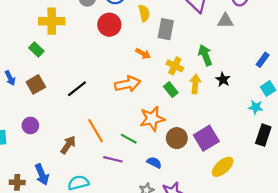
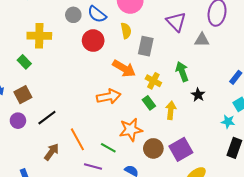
orange arrow: (143, 54) -> (124, 68), size x1.6
yellow arrow: (195, 84) -> (171, 110), moved
black line: (77, 89) -> (47, 118), moved
purple circle: (30, 125) -> (18, 121), moved

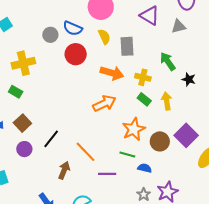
green line: (108, 148) -> (127, 155), moved

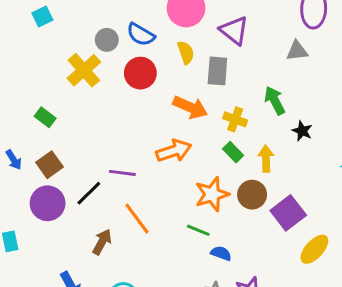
purple triangle: (150, 16) -> (234, 30), moved
yellow cross: (23, 63) -> (84, 70), moved, turned -35
brown circle: (160, 141) -> (252, 195), moved
purple circle: (24, 149) -> (48, 203), size x1.5
purple line: (107, 174) -> (122, 173), moved

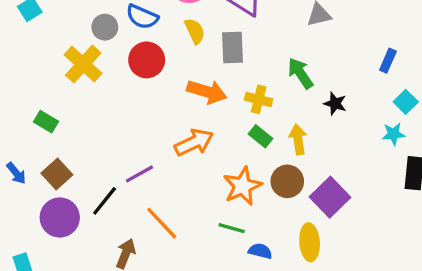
purple line: (122, 173) -> (139, 174), turned -30
yellow ellipse: (314, 249) -> (310, 242), moved, turned -40

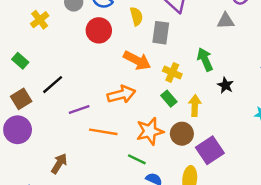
yellow cross: (83, 64) -> (40, 20), moved, size x0.7
black line: (105, 201) -> (53, 85), moved
orange line: (162, 223) -> (103, 132), moved, turned -48

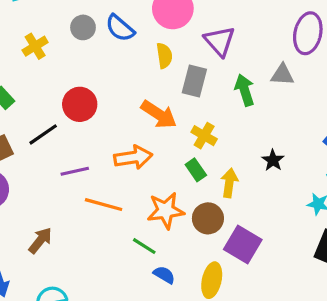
red circle: (99, 30) -> (80, 104), moved
green arrow: (205, 59) -> (245, 90), moved
purple square: (210, 150) -> (243, 244), turned -32

